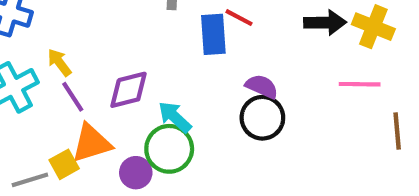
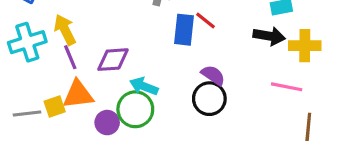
yellow cross: (373, 27) -> (305, 46), turned -32
yellow arrow: (59, 62) -> (65, 30), size x1.4
cyan arrow: (175, 117) -> (144, 86), turned -32

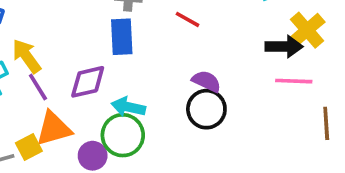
blue rectangle: (184, 30) -> (122, 37), moved
black arrow: (269, 36) -> (284, 46), moved
yellow cross: (305, 46) -> (307, 30), turned -32

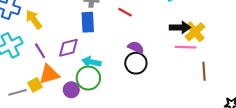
yellow cross: (307, 30) -> (195, 32), moved
yellow arrow: (27, 56) -> (34, 19), moved

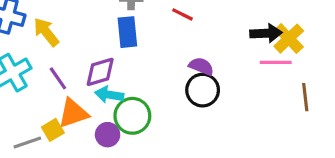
cyan arrow: (92, 62) -> (109, 95), moved

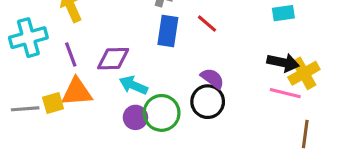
blue rectangle: (127, 32) -> (168, 31), moved
cyan arrow: (109, 95) -> (133, 85), moved
green circle: (132, 116) -> (162, 113), moved
purple circle: (108, 135) -> (135, 117), moved

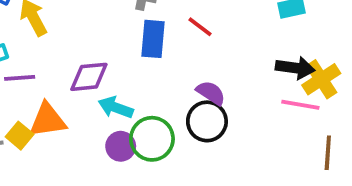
purple line: (71, 54) -> (20, 78), moved, turned -70
yellow square: (53, 103) -> (20, 136), turned -30

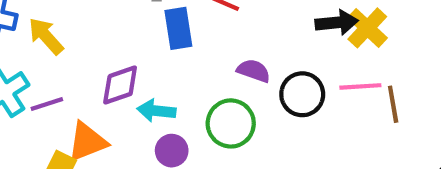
pink line: (300, 105) -> (360, 86), moved
black circle: (207, 121) -> (302, 94), moved
green circle: (152, 139) -> (231, 123), moved

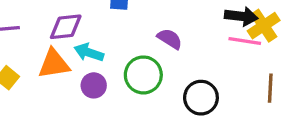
pink line: (360, 86) -> (245, 41), moved
black circle: (302, 94) -> (201, 98), moved
orange triangle: (87, 142) -> (54, 64), moved

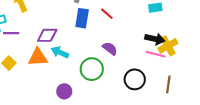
purple circle: (94, 85) -> (64, 91), moved
black circle: (201, 98) -> (135, 79), moved

